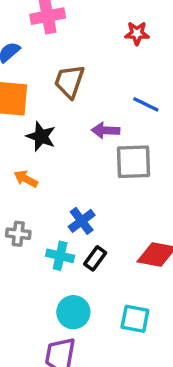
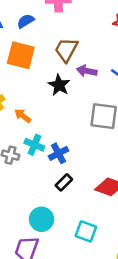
purple arrow: (106, 130) -> (87, 71), moved
black star: (41, 136) -> (59, 85), moved
cyan cross: (60, 256) -> (34, 145), moved

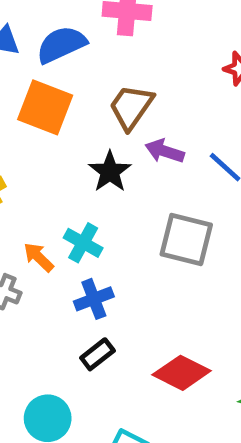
blue semicircle: (26, 21) -> (61, 45), size x1.5
orange arrow: (23, 116) -> (39, 257), moved
cyan cross: (34, 145) -> (83, 243), moved

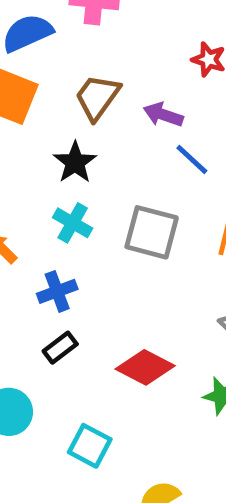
purple arrow: (165, 151) -> (163, 115), moved
cyan cross: (83, 243) -> (73, 223), moved

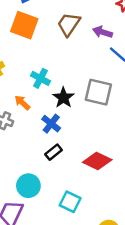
black star: (75, 162) -> (63, 98), moved
cyan cross: (73, 223) -> (40, 78), moved
blue cross: (57, 291) -> (51, 124), turned -30

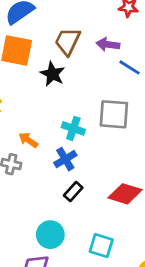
cyan cross: (40, 78) -> (73, 128), moved
black star: (63, 98) -> (53, 74), moved
blue cross: (51, 124) -> (65, 159), turned 30

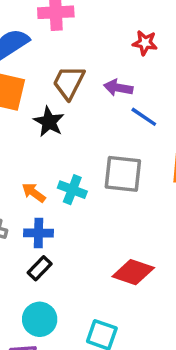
orange arrow: (28, 140) -> (34, 193), moved
blue cross: (65, 159) -> (39, 233), moved, turned 30
black rectangle: (73, 192) -> (40, 268), moved

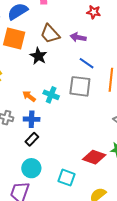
brown trapezoid: (69, 82) -> (50, 34), turned -70
blue line: (144, 117) -> (87, 63), moved
red diamond: (133, 272) -> (94, 157), moved

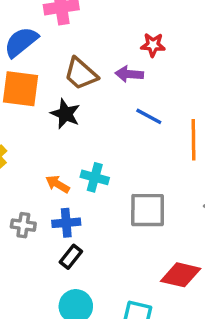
red star: (94, 12) -> (153, 45), moved
gray square: (80, 86) -> (148, 210), moved

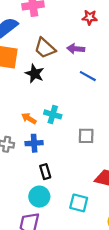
red star: (153, 45) -> (90, 17), moved
gray square: (148, 210) -> (86, 136), size x0.7
black rectangle: (71, 257) -> (45, 172), moved, turned -56

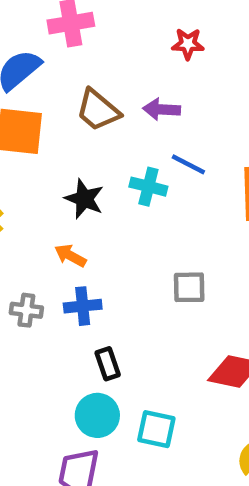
black star: (35, 74) -> (84, 199), moved
cyan cross: (53, 114) -> (148, 187), moved
cyan square: (79, 203) -> (156, 429), moved

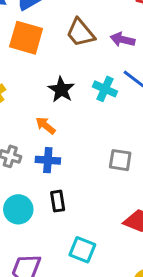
cyan circle: (97, 415) -> (18, 209), moved

